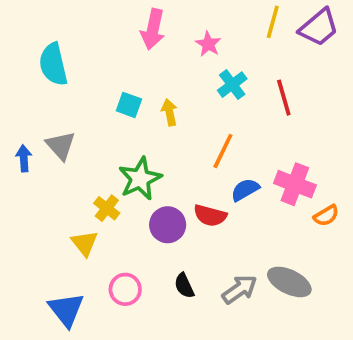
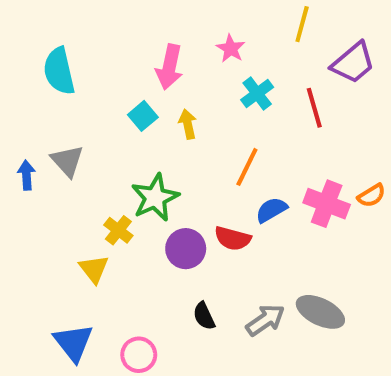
purple trapezoid: (319, 27) -> (353, 63), moved
pink arrow: (153, 29) -> (169, 67), moved
cyan square: (129, 105) -> (143, 116), turned 30
orange semicircle: (326, 216) -> (371, 196), moved
pink circle: (125, 289) -> (139, 355), moved

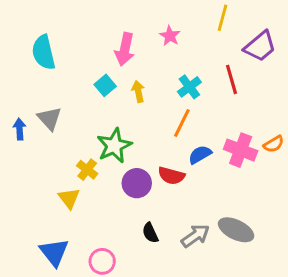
cyan cross: (257, 93) -> (189, 87), moved

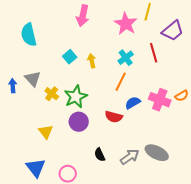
pink star: (170, 36) -> (126, 24), moved, size x1.6
pink arrow: (125, 49) -> (83, 16), moved
yellow cross: (87, 170) -> (52, 94), moved
purple circle: (137, 183) -> (79, 122), moved

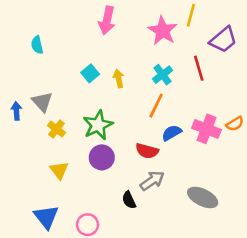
cyan semicircle: (29, 35) -> (37, 45), size x0.6
yellow cross: (52, 94) -> (57, 129), moved
gray arrow: (130, 157) -> (152, 181), moved

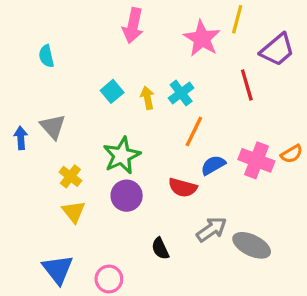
cyan cross: (163, 75) -> (181, 93), moved
yellow cross: (57, 129) -> (70, 176), moved
gray arrow: (152, 181) -> (212, 229), moved

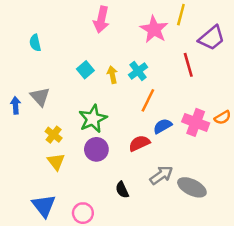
red semicircle: (183, 188) -> (139, 143), turned 140

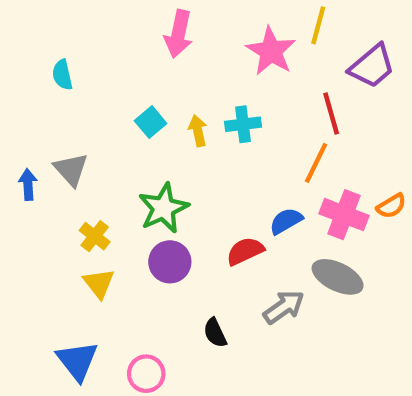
cyan cross: (138, 71) -> (243, 124), turned 30
orange line: (148, 100) -> (316, 163), moved
gray ellipse: (192, 187) -> (338, 277), moved

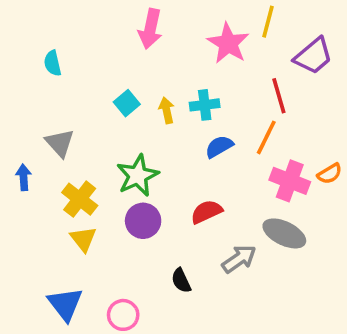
blue arrow: (28, 184) -> (24, 177), moved
blue semicircle: (286, 221) -> (219, 147), moved
yellow cross: (95, 236) -> (80, 199), size x1.4

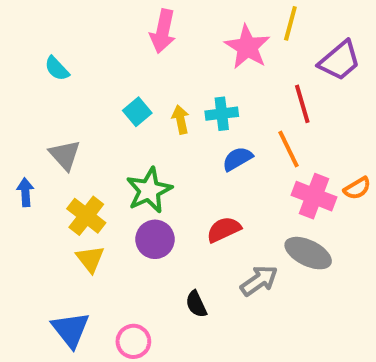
cyan semicircle: (53, 63) -> (57, 69), turned -30
orange line: (266, 137) -> (288, 149), turned -52

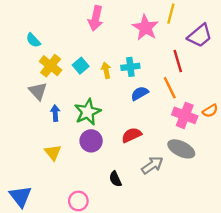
blue arrow: (25, 192) -> (55, 113), moved
yellow cross: (86, 216) -> (51, 66), moved
blue triangle: (71, 330) -> (21, 196), moved

